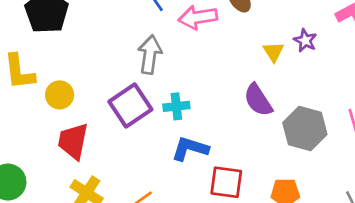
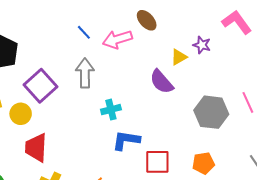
yellow triangle: (273, 52) -> (179, 57), turned 42
purple semicircle: (258, 100) -> (162, 82), moved
purple square: (130, 105) -> (41, 86), moved

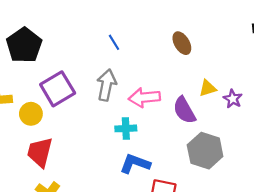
pink arrow: (117, 39) -> (144, 98), moved
purple star: (202, 45) -> (233, 99), moved
gray hexagon: (211, 112) -> (205, 151), moved

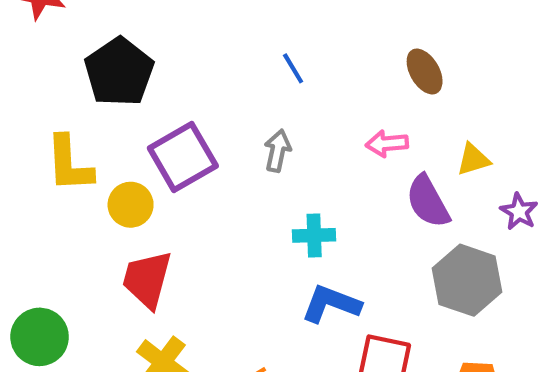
gray arrow: (106, 85) -> (278, 151), size x0.7
pink arrow: (144, 98) -> (387, 143), moved, size x0.7
purple star: (233, 99) -> (519, 212), moved

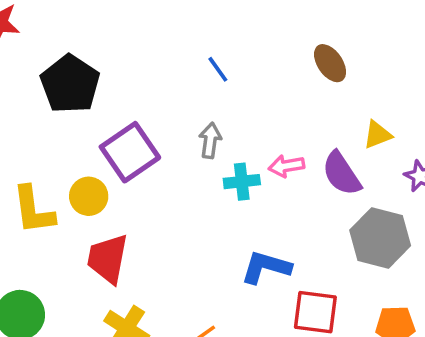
pink arrow: (387, 143) -> (286, 166), moved
yellow L-shape: (69, 164) -> (33, 210), moved
cyan cross: (314, 235) -> (242, 182), moved

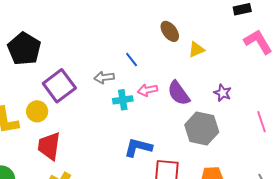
blue line: (218, 69) -> (132, 60), moved
yellow triangle: (377, 135) -> (196, 50), moved
gray arrow: (210, 140) -> (104, 77), turned -102

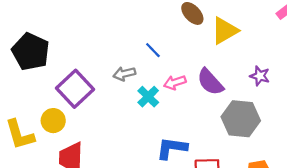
yellow triangle: (196, 50) -> (225, 31), size x1.5
cyan cross: (123, 100) -> (148, 97), turned -30

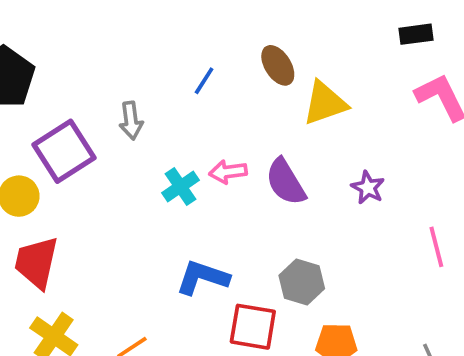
blue line: (153, 50) -> (204, 81), moved, turned 66
gray arrow: (124, 74) -> (131, 121), moved, turned -95
gray hexagon: (241, 119) -> (302, 282), moved, size x0.7

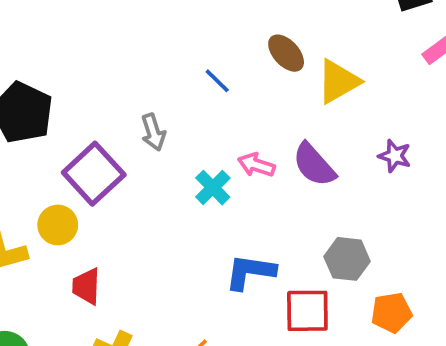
blue line: (204, 81) -> (217, 81), turned -68
pink arrow: (228, 172) -> (256, 165), turned 36
red trapezoid: (36, 262) -> (86, 286), size x0.7

